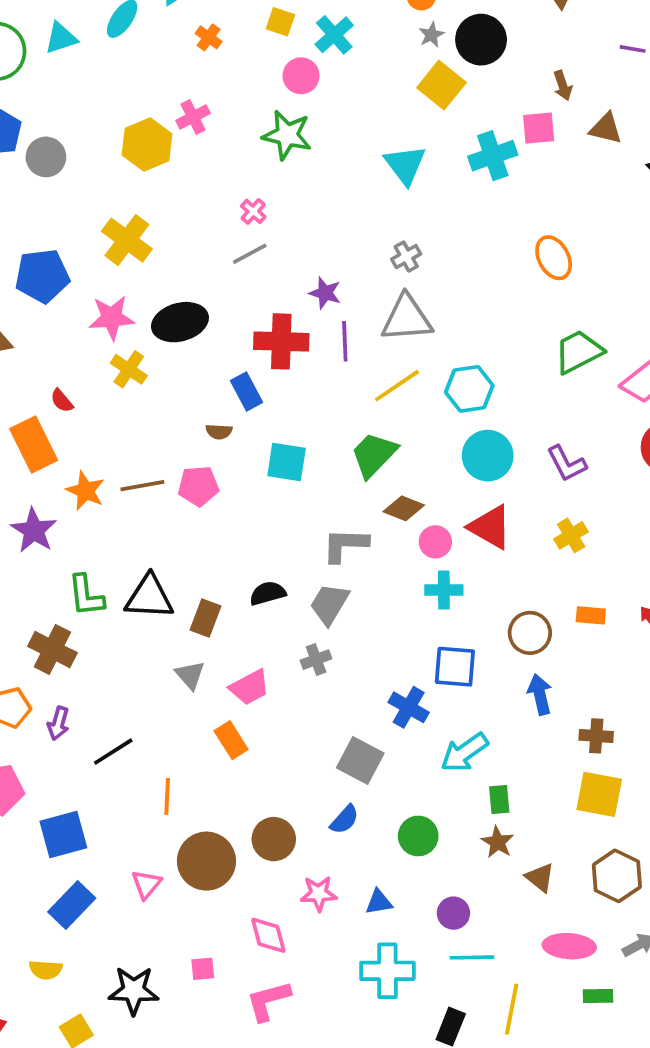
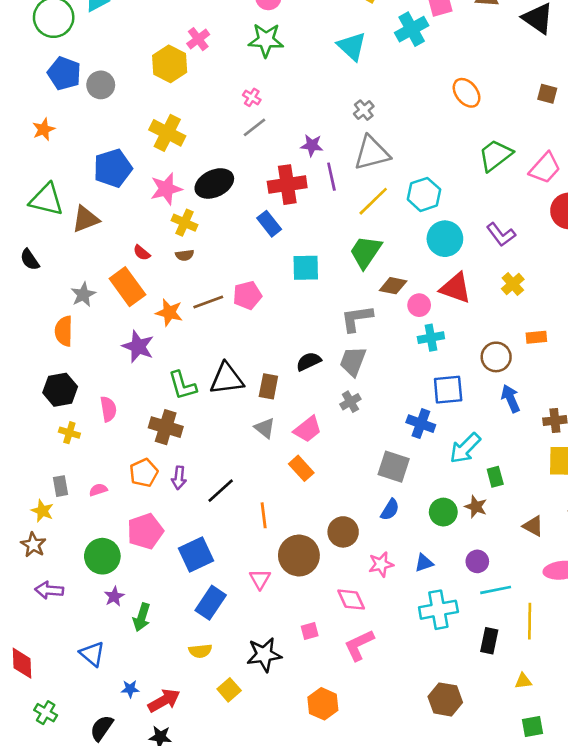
brown semicircle: (219, 432) -> (185, 255), moved
brown star: (497, 842) -> (476, 507), moved

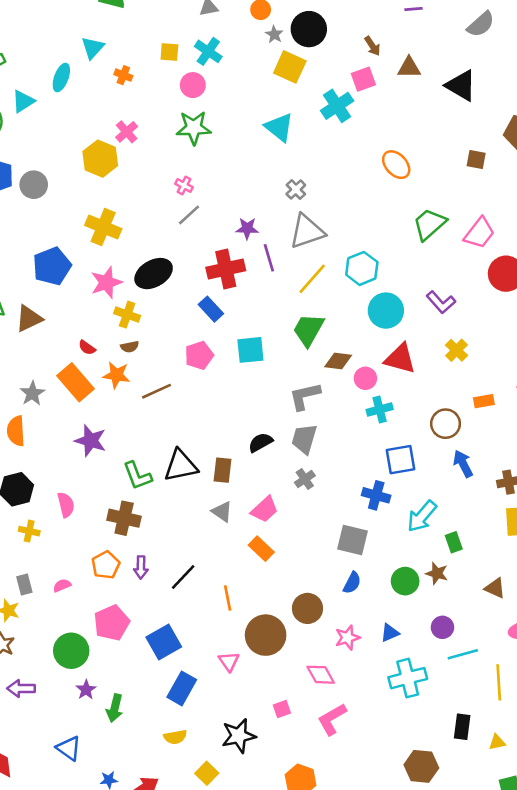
pink pentagon: (247, 295) -> (199, 355), moved
orange star: (169, 313) -> (116, 375), moved
black rectangle: (489, 641) -> (462, 727), moved

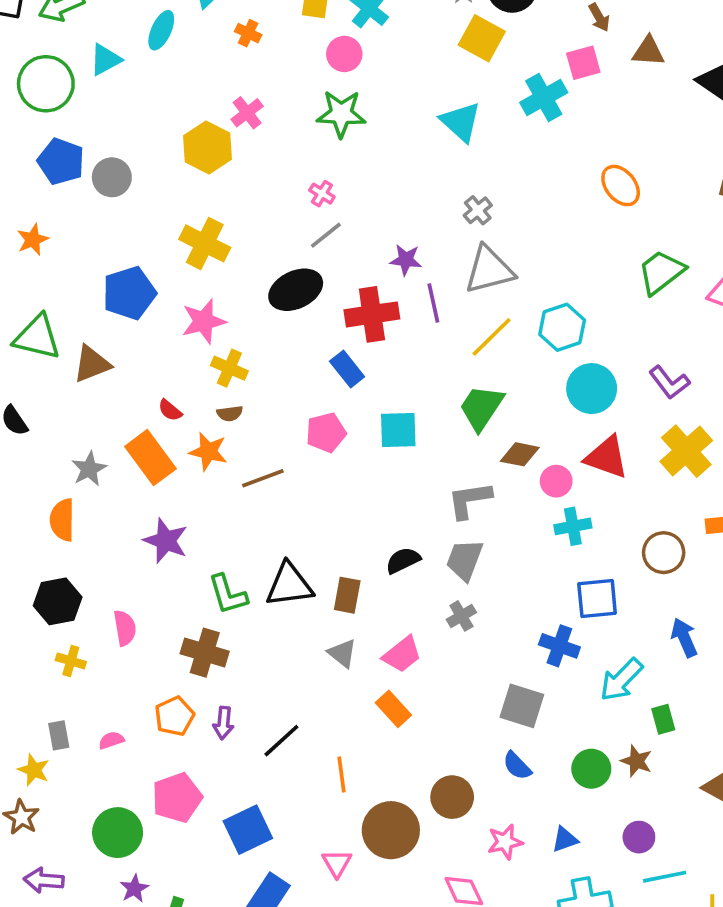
black ellipse: (154, 274) -> (296, 290), moved
yellow cross: (456, 350) -> (686, 451), size x1.6
blue arrow: (463, 464) -> (684, 638), moved
blue semicircle: (352, 583) -> (517, 766), turned 105

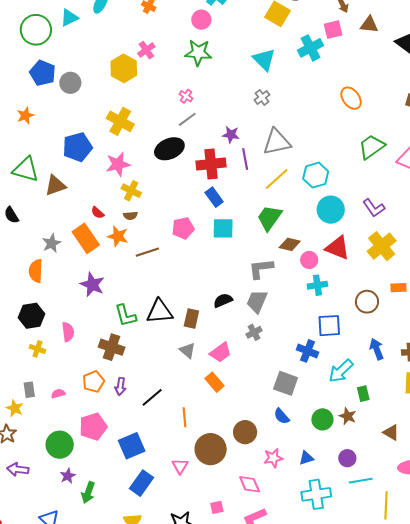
gray cross: (478, 210) -> (262, 97), moved
blue rectangle: (347, 369) -> (214, 197), moved

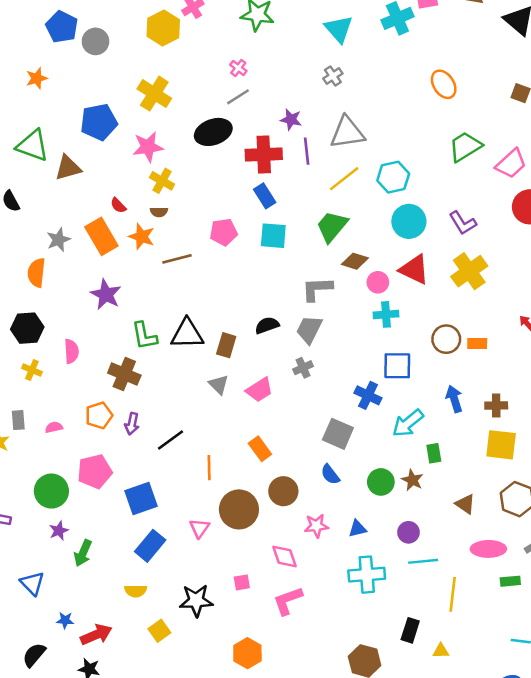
orange rectangle: (398, 288) -> (477, 343), moved
orange rectangle: (215, 382) -> (260, 449), moved

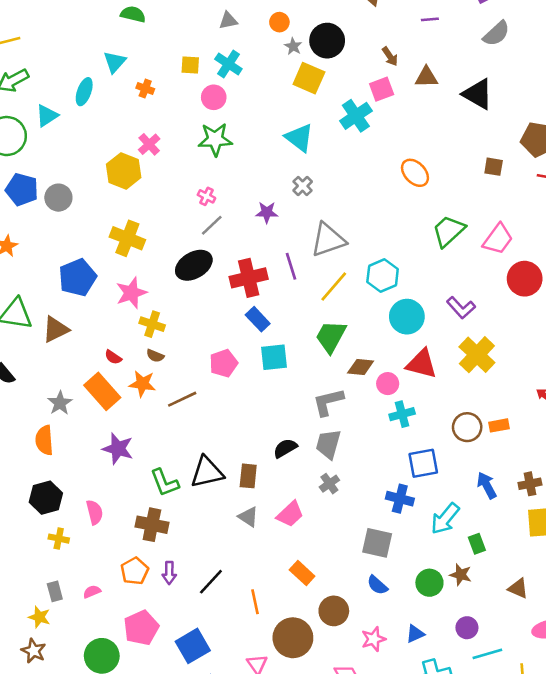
purple star: (291, 120) -> (267, 212), moved
brown semicircle: (159, 212) -> (155, 356), turned 35

